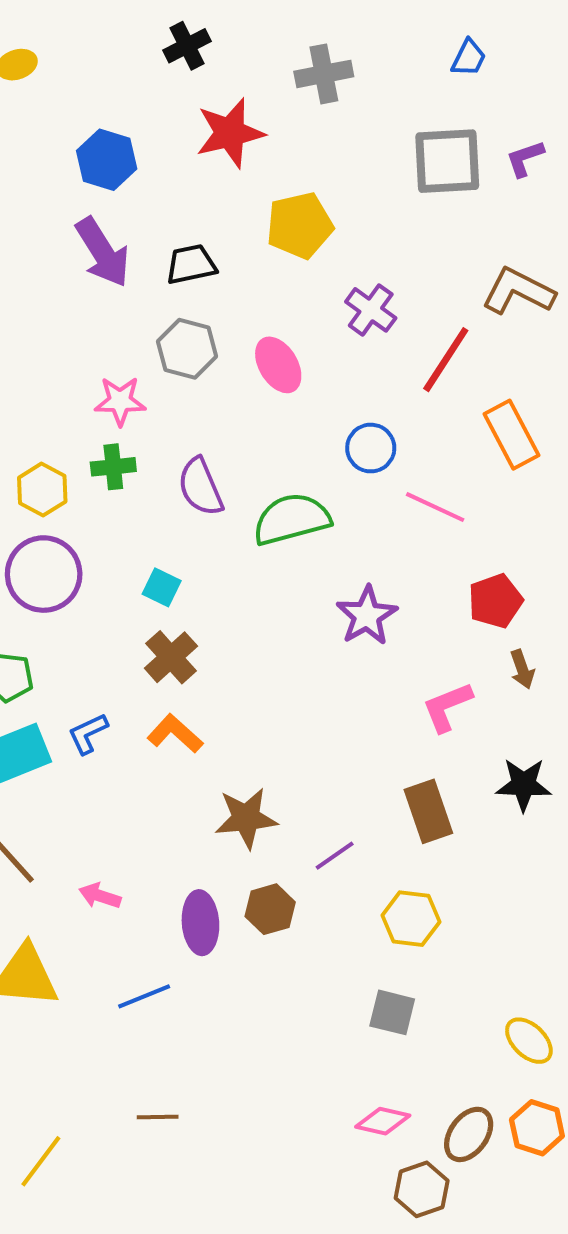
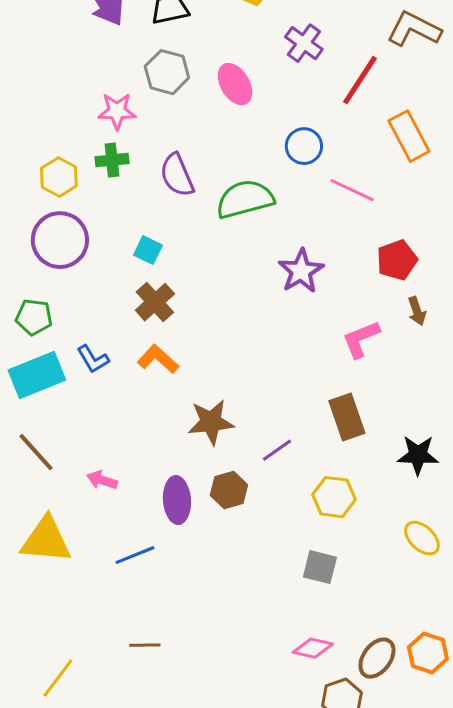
blue L-shape: (88, 734) -> (93, 359), turned -96
black star: (524, 785) -> (418, 455), moved
yellow ellipse: (529, 1041) -> (422, 538), moved

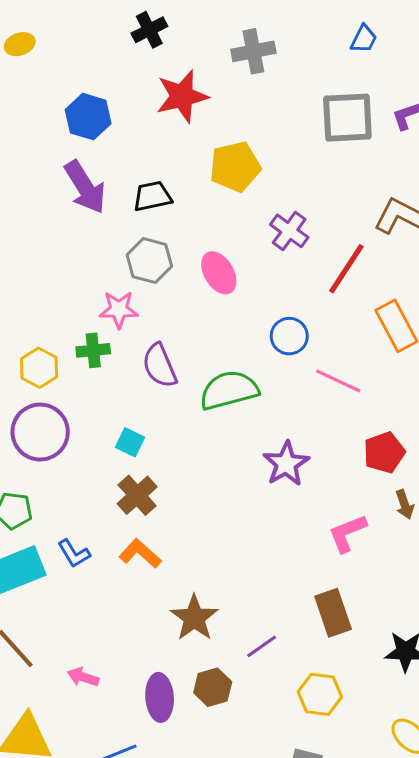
pink star: (117, 111) -> (119, 310), moved
brown star: (211, 422) -> (194, 618), turned -30

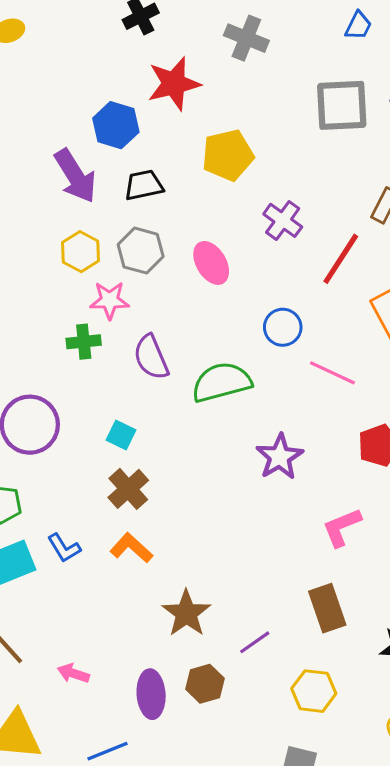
gray cross: (253, 51) -> (246, 38), turned 33
blue hexagon: (88, 117) -> (116, 125), moved
yellow hexagon: (39, 368) -> (81, 252), moved

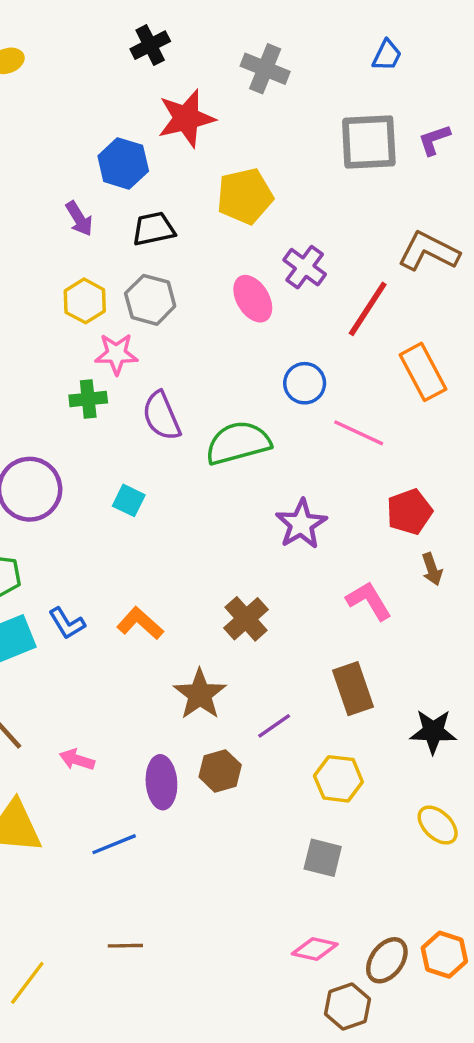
purple arrow: (75, 176) -> (79, 219), size x0.6
pink ellipse: (211, 263) -> (253, 299), moved
brown cross: (128, 489) -> (246, 619), moved
pink L-shape: (342, 527) -> (369, 601), turned 81

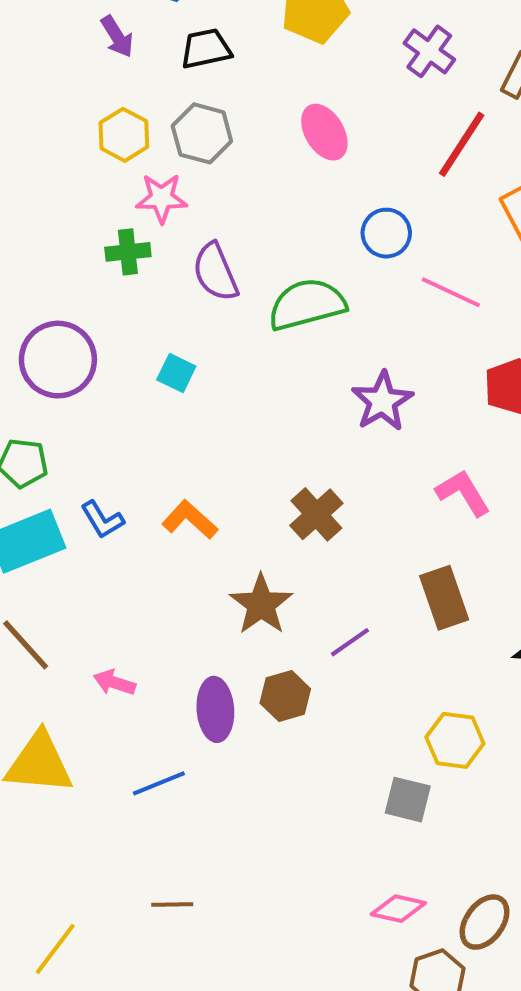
purple cross: (305, 267) -> (429, 51), moved
yellow hexagon: (338, 779) -> (455, 740), moved

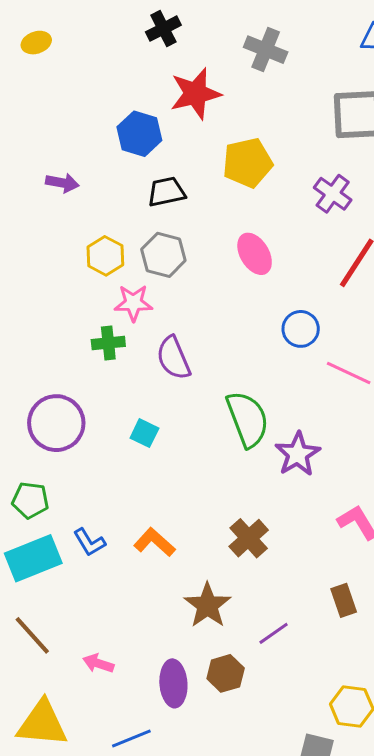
purple arrow: (117, 37) -> (62, 183), moved, turned -48
green semicircle: (307, 304) -> (248, 419), moved, turned 84
brown rectangle: (444, 598) -> (344, 600), size x0.7

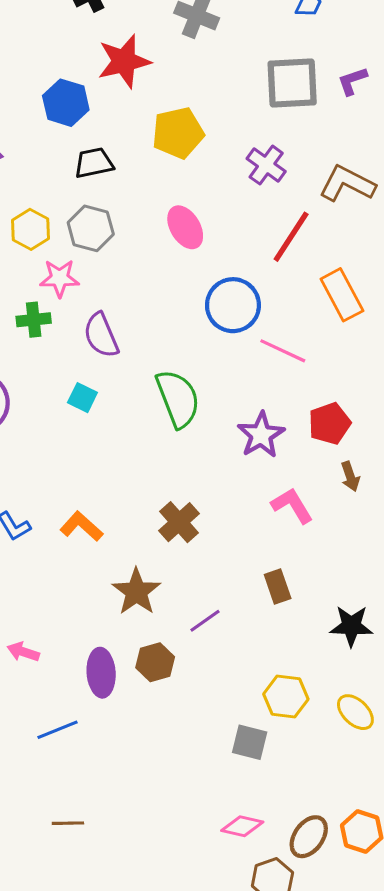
blue circle: (301, 329) -> (233, 305), size x1.4
cyan square: (144, 433) -> (82, 398), moved
purple star: (298, 454) -> (261, 435), moved

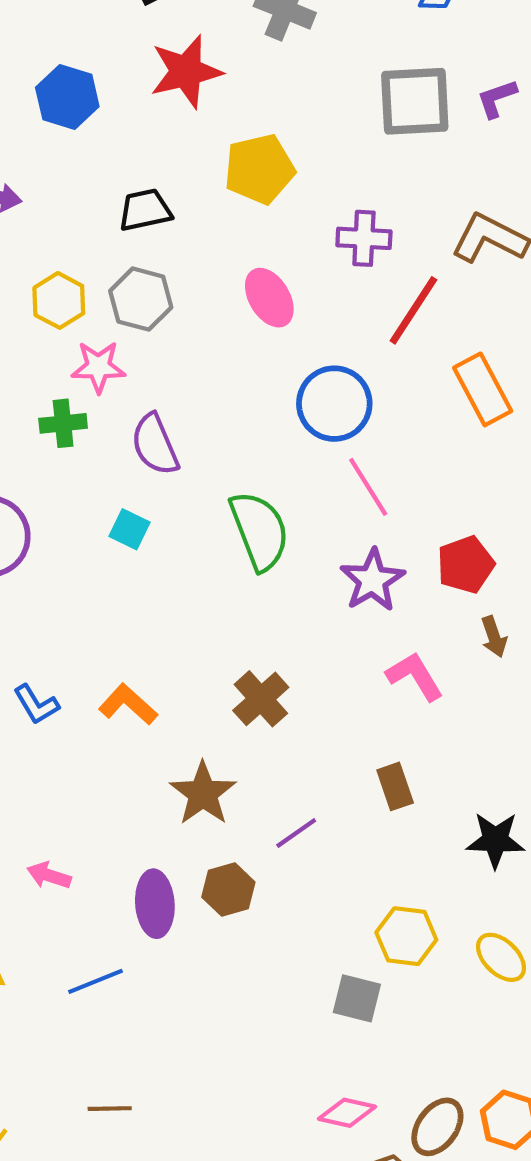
blue hexagon: (66, 103) -> (67, 97), moved
purple cross: (266, 165) -> (364, 238), moved, turned -33
pink line: (283, 351) -> (368, 487), moved, turned 33

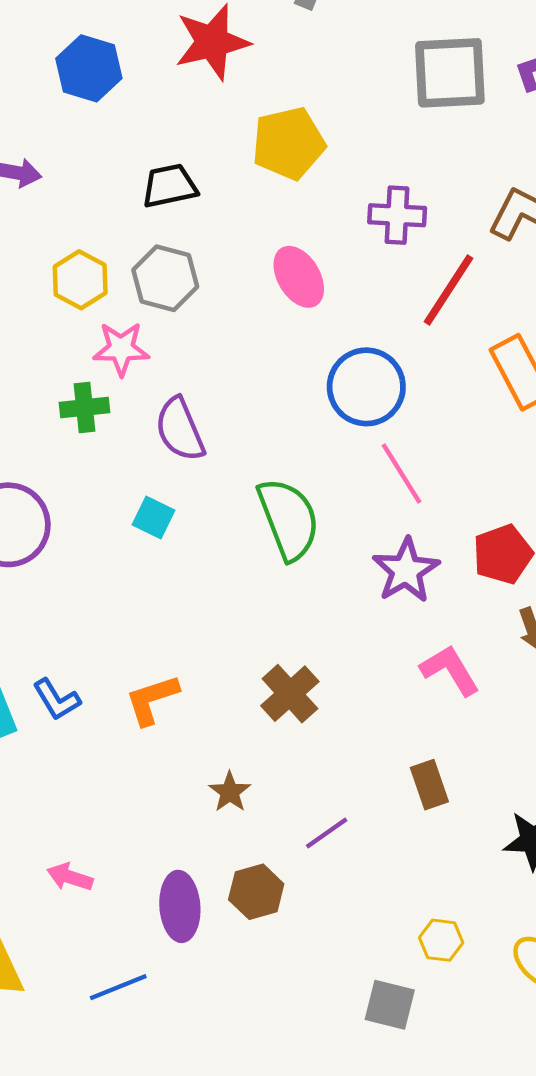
orange L-shape: (128, 704) -> (152, 699), turned -60
brown star: (203, 793) -> (230, 792), size x0.6
yellow hexagon: (406, 936) -> (441, 940), size x0.7

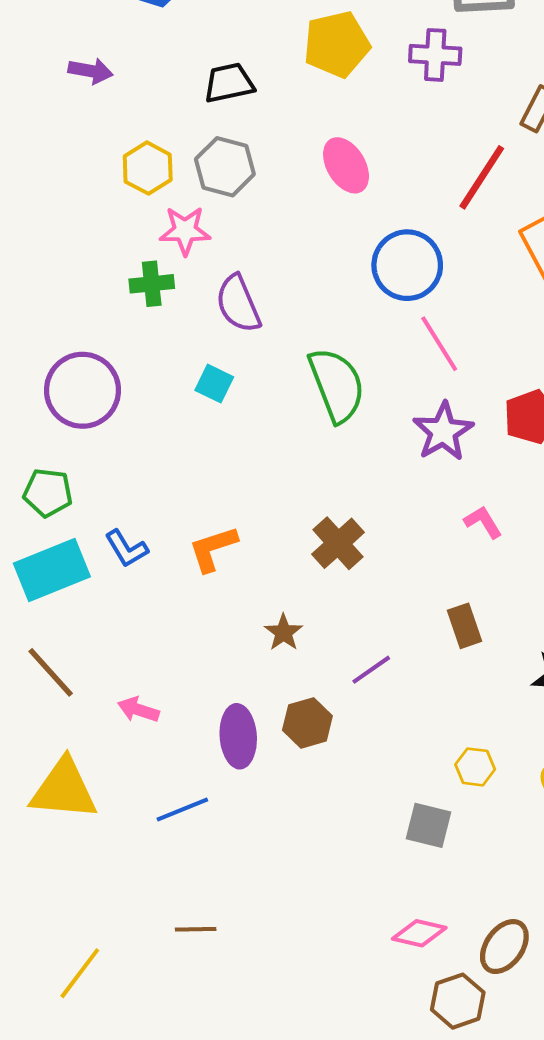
purple cross: (397, 215) -> (435, 55), moved
pink L-shape: (450, 670) -> (483, 522), size x0.7

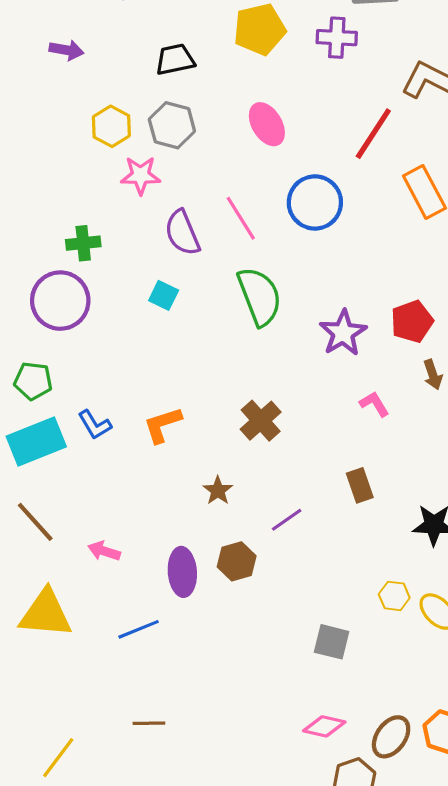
green cross: (152, 284) -> (83, 243), moved
pink line: (439, 344) -> (241, 218), moved
yellow hexagon: (475, 767) -> (394, 596), moved

